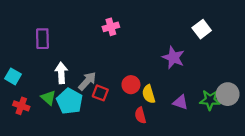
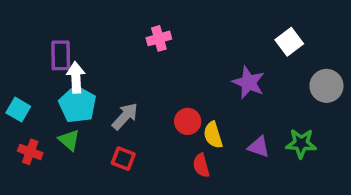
white arrow: (61, 73) -> (76, 77), moved
red square: (100, 93) -> (123, 159), moved
gray circle: (228, 94) -> (326, 86), moved
cyan pentagon: (70, 101) -> (78, 104), moved

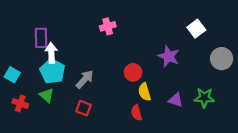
red circle: (188, 121) -> (133, 72), moved

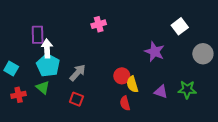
red circle: (133, 72) -> (122, 76), moved
red cross: (20, 103) -> (19, 95), turned -32

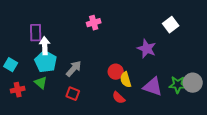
gray circle: (203, 54) -> (193, 83), moved
purple triangle: (161, 92) -> (153, 87), size x1.5
red semicircle: (125, 103) -> (119, 98), turned -32

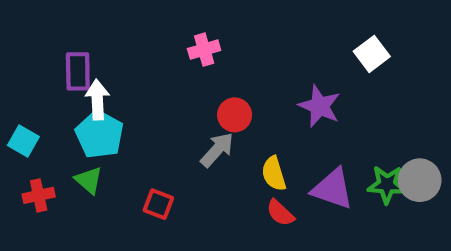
gray arrow: (74, 69) -> (217, 150), moved
red circle: (116, 72) -> (235, 115), moved
red semicircle: (119, 98) -> (280, 213), moved

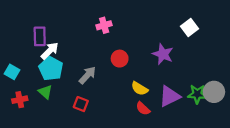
white arrow: (97, 100) -> (50, 51), turned 48
gray arrow: (217, 150) -> (87, 75), moved
yellow semicircle: (274, 174) -> (140, 89), turned -42
purple triangle: (333, 189) -> (170, 96), turned -45

